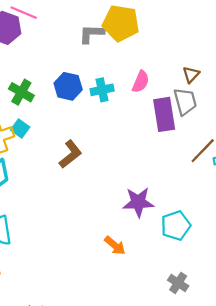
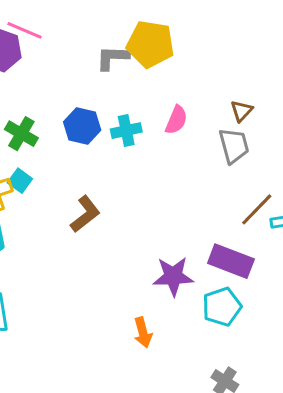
purple rectangle: (164, 114) -> (231, 261), moved, turned -60
orange arrow: (115, 245) -> (143, 332), turned 35

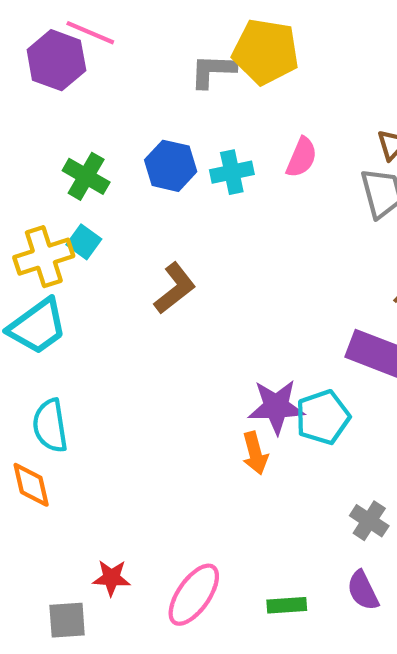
purple star: (173, 276) -> (276, 407), moved
cyan pentagon: (222, 307) -> (323, 417), moved

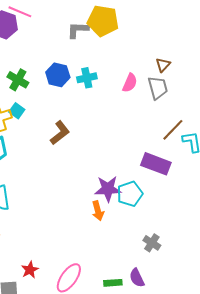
pink semicircle: (302, 157) -> (130, 83), moved
red star: (111, 578) -> (30, 270), turned -30
purple semicircle: (363, 590) -> (137, 278), moved

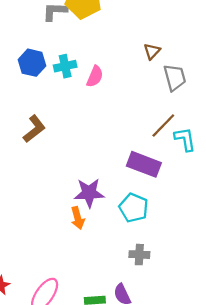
pink semicircle: (130, 83) -> (95, 76), moved
gray trapezoid: (158, 88) -> (175, 78), moved
cyan pentagon: (130, 194) -> (134, 208), moved, turned -30
gray cross: (152, 243) -> (139, 255), turned -30

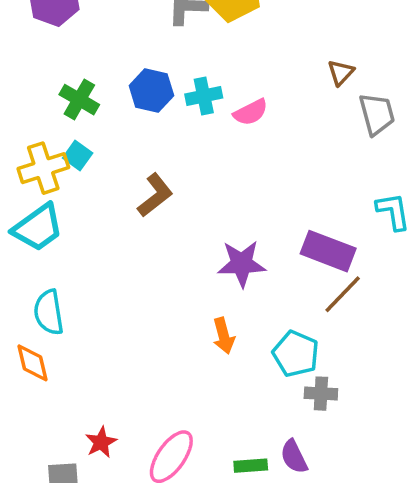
pink semicircle: (95, 76) -> (251, 112), turned 40
brown line: (163, 126) -> (343, 294), moved
purple star: (89, 193) -> (242, 264), moved
cyan pentagon: (134, 208) -> (296, 354), moved

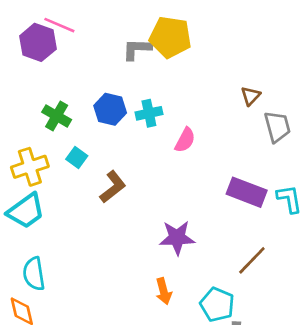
pink semicircle: (251, 112) -> (185, 140), moved, turned -35
cyan square: (78, 155) -> (77, 157), moved
purple rectangle: (328, 251) -> (247, 192), moved

